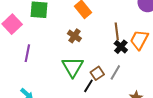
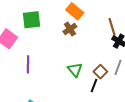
brown cross: (74, 36) -> (70, 29), moved, turned 32
green triangle: (73, 67) -> (75, 70), size x0.7

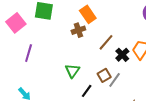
brown line: (112, 27) -> (106, 42), moved, turned 42
brown square: (100, 72) -> (104, 75), moved

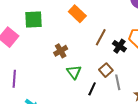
brown cross: (78, 30) -> (61, 51), moved
purple line: (29, 53) -> (14, 79), moved
gray line: (115, 80) -> (118, 82), moved, turned -35

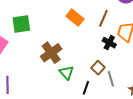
orange rectangle: (77, 14) -> (75, 18), moved
brown line: (101, 37) -> (103, 18), moved
brown cross: (61, 51) -> (51, 53), size x1.5

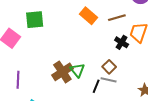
brown line: (103, 18) -> (117, 18), turned 48
brown cross: (51, 53) -> (62, 72), moved
gray line: (111, 79) -> (109, 80), moved, turned -63

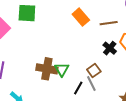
brown cross: (62, 72) -> (47, 69), turned 35
gray line: (109, 80) -> (91, 83), turned 42

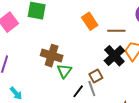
black cross: (110, 48) -> (114, 56), size x1.5
brown cross: (47, 69) -> (52, 56), moved

